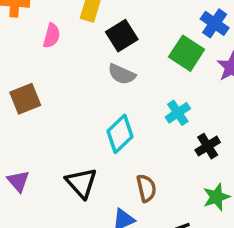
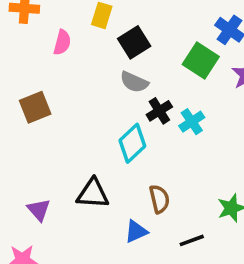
black cross: (208, 146) -> (159, 111), moved
purple triangle: (18, 181) -> (39, 210), moved
black triangle: (81, 183) -> (93, 194), turned -44

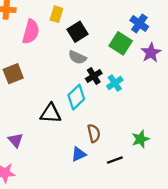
pink semicircle: (62, 42) -> (31, 32), size x1.5
black triangle: (93, 194) -> (51, 113), moved

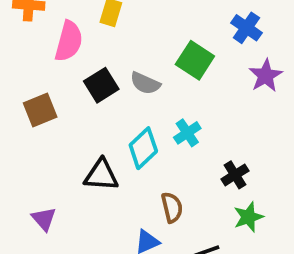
black square: (77, 32) -> (101, 85), moved
green square: (121, 43) -> (195, 60), moved
black cross: (94, 76) -> (235, 175), moved
cyan cross: (115, 83) -> (187, 133), moved

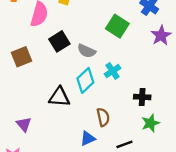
gray semicircle: (145, 83) -> (87, 51), moved
black cross: (235, 175) -> (142, 97), turned 35

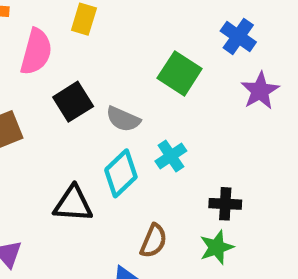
brown semicircle: (103, 117) -> (154, 241), turned 36
green star: (150, 123) -> (217, 247), moved

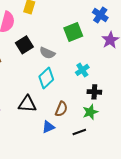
green square: (180, 73) -> (73, 32), turned 36
cyan cross: (171, 156) -> (82, 70), moved
black triangle: (73, 204) -> (27, 104), moved

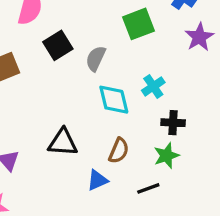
gray semicircle: (47, 53) -> (96, 58), turned 91
cyan diamond: (46, 78) -> (114, 100), moved, turned -60

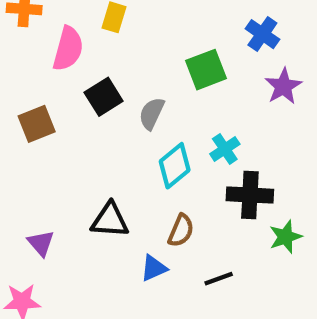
cyan diamond: (114, 100) -> (175, 166), turned 64
black cross: (173, 123) -> (250, 195), size x1.5
green star: (166, 156) -> (285, 237), moved

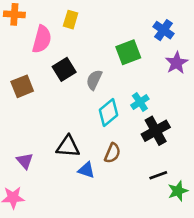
black cross: (250, 195) -> (156, 131), turned -32
green star: (285, 237) -> (178, 191), moved
blue triangle: (154, 268) -> (86, 170), moved, turned 42
black line: (219, 279) -> (158, 175), moved

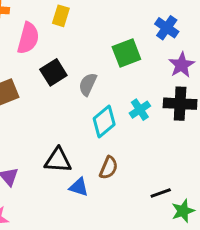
black cross: (156, 131) -> (180, 104), moved, turned 32

